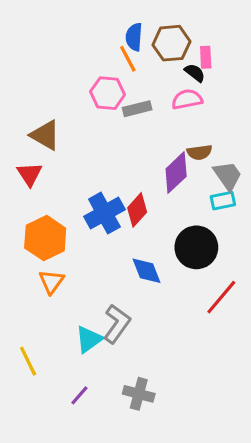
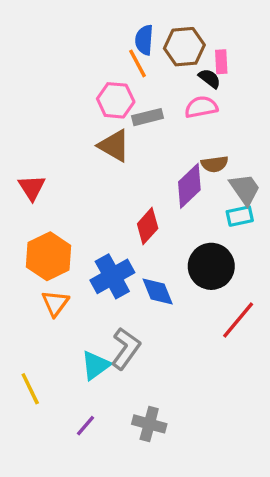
brown triangle: (45, 135) -> (114, 146), moved
blue cross: (104, 213) -> (112, 276), moved

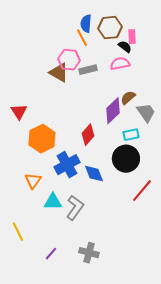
brown triangle: (114, 146) -> (59, 73), moved
brown semicircle: (215, 164) -> (128, 98), turned 147
cyan rectangle: (240, 216) -> (131, 135), moved
orange hexagon: (49, 256) -> (42, 139), moved
cyan triangle: (96, 365) -> (53, 202), moved, turned 36

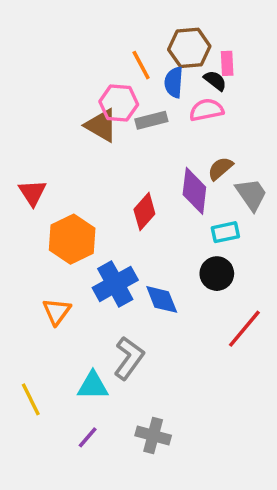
blue semicircle: (86, 24) -> (174, 82), moved
purple diamond: (113, 111) -> (194, 191), turned -40
red diamond: (88, 135) -> (144, 212), moved
black circle: (126, 159) -> (217, 274), size x0.7
cyan triangle: (53, 202) -> (93, 386), moved

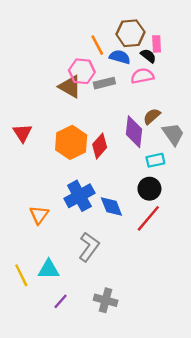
blue semicircle: (174, 82) -> (120, 57), turned 102
orange hexagon: (72, 239) -> (71, 142), moved
red line: (244, 329) -> (148, 218), moved
cyan triangle: (93, 386) -> (49, 269), moved

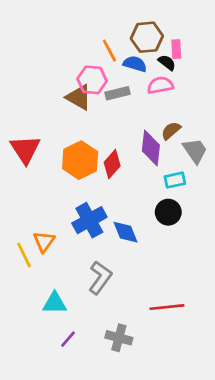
red triangle: (22, 133) -> (25, 149), size x1.4
red line: (148, 218) -> (167, 307), moved, turned 44
yellow line: (21, 275) -> (24, 255), moved

